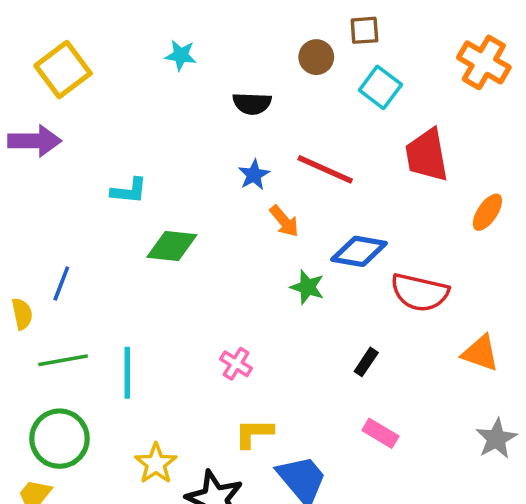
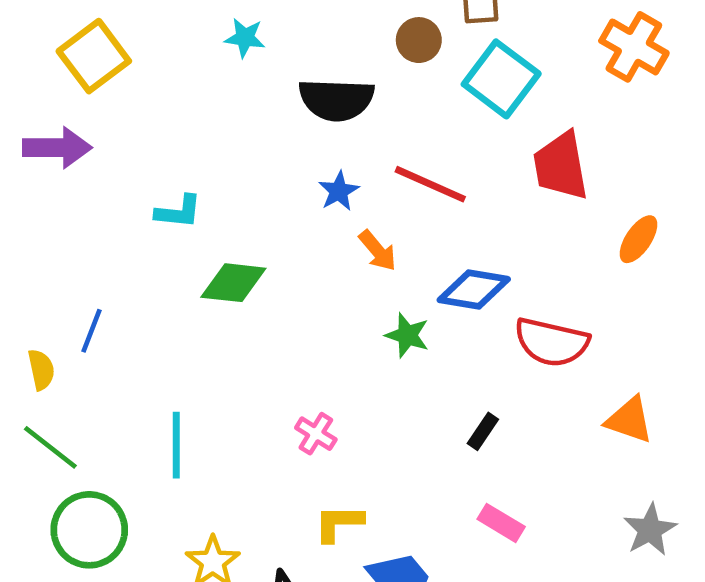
cyan square: (380, 87) -> (501, 79), size x1.4
black semicircle: (252, 103) -> (336, 100), size x1.5
green line: (63, 360) -> (50, 447), moved, turned 48

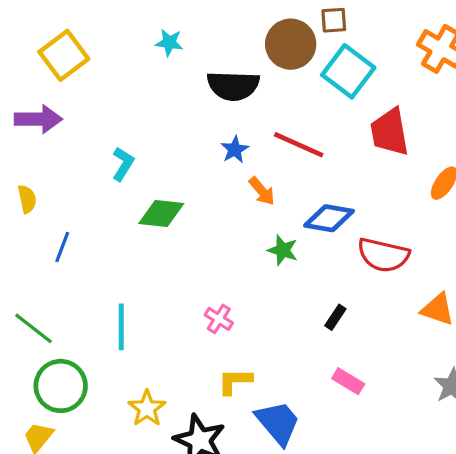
brown circle: (419, 40) -> (291, 44), size x1.6
cyan L-shape: (179, 212) -> (123, 164), turned -64
yellow semicircle: (41, 370) -> (27, 199), moved

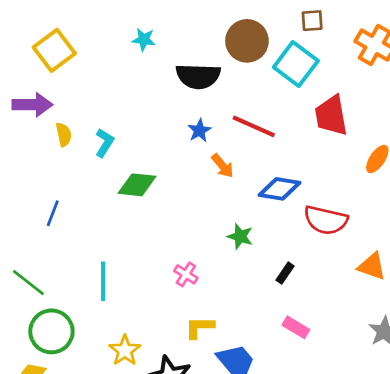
brown square: (334, 20) -> (312, 21), moved
yellow semicircle: (27, 199) -> (64, 135), moved
green star: (283, 250) -> (240, 236), moved

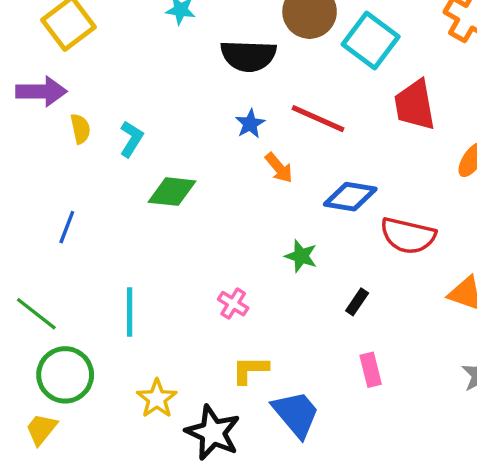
pink rectangle: (296, 327) -> (371, 370), turned 45

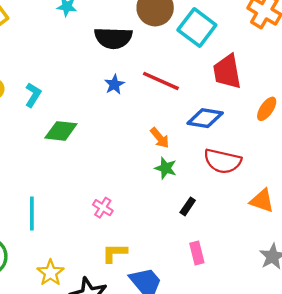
orange arrow: (279, 168) -> (160, 138), moved
blue diamond: (350, 197) -> (205, 118), moved
green star: (301, 256) -> (166, 168), moved

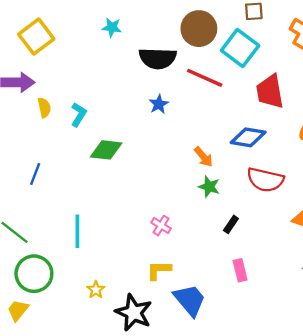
red line: (161, 81) -> (205, 78), moved
pink cross: (103, 208) -> (161, 226), moved
yellow star: (50, 273) -> (96, 290), size x0.7

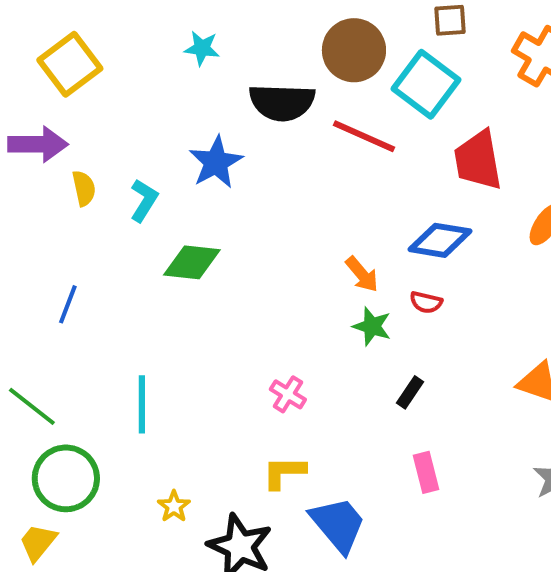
blue star: (159, 104) -> (216, 162), moved, size x1.5
red semicircle: (265, 180) -> (426, 302), moved, size x0.5

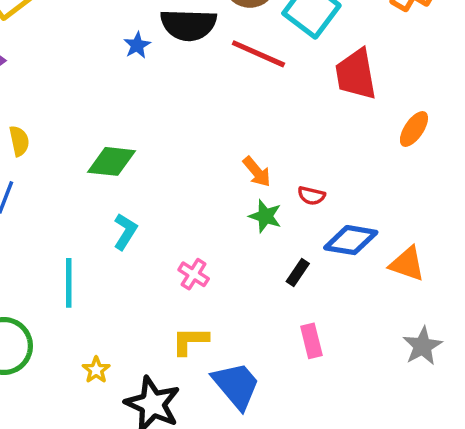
blue star: (216, 162) -> (137, 45), moved, size x0.6
yellow semicircle: (84, 188) -> (19, 141), moved
cyan L-shape: (144, 200) -> (125, 232), moved
blue diamond: (440, 240) -> (351, 240), moved

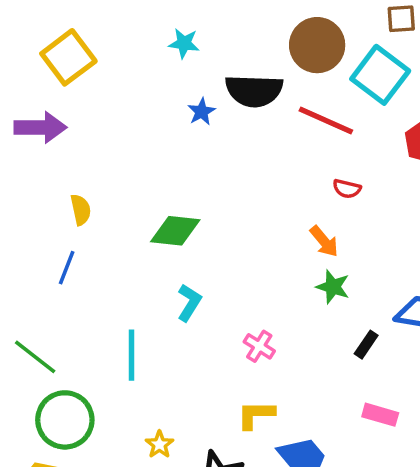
red semicircle: (311, 196) -> (347, 189), moved
pink rectangle: (311, 341) -> (380, 415), turned -60

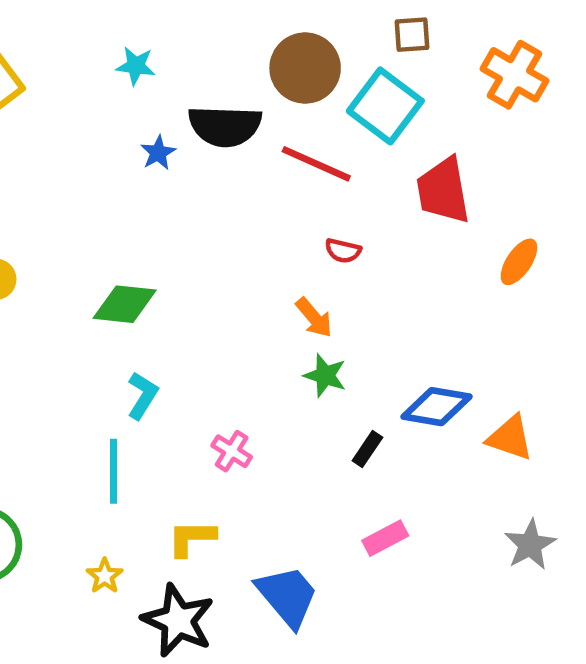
cyan line: (131, 355) -> (114, 471), moved
yellow L-shape: (256, 415) -> (191, 538), moved
pink rectangle: (380, 415) -> (385, 538), turned -44

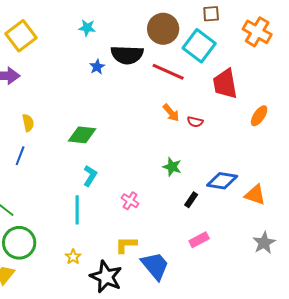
red semicircle: (343, 251) -> (195, 122), moved
orange arrow: (314, 318) -> (171, 113), moved
yellow L-shape: (191, 538) -> (126, 245), moved

